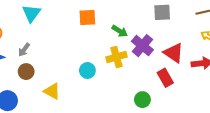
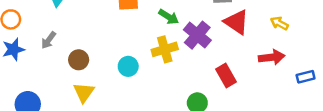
red triangle: (174, 53) -> (236, 22), moved
brown circle: (26, 72) -> (79, 60), moved
yellow triangle: (52, 91) -> (84, 92), turned 36

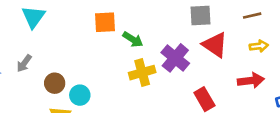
green arrow: (169, 17) -> (133, 39), moved
yellow arrow: (279, 23) -> (259, 46), turned 144
cyan circle: (128, 66) -> (80, 95), moved

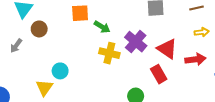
red triangle: (215, 45) -> (167, 49), moved
yellow cross: (142, 73) -> (109, 53), turned 30
brown circle: (55, 83) -> (39, 29), moved

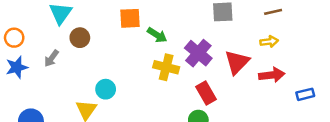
yellow arrow: (202, 32) -> (269, 42), moved
red triangle: (167, 49) -> (237, 62), turned 40
red rectangle: (159, 74) -> (206, 93), moved

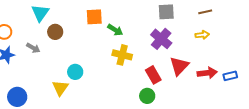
purple cross: (198, 53) -> (161, 39), moved
gray arrow: (52, 58) -> (33, 48), turned -96
red triangle: (237, 62) -> (179, 66), moved
red arrow: (272, 75) -> (207, 73), moved

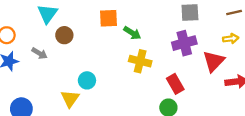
purple cross: (161, 39) -> (184, 43), turned 35
red triangle: (179, 66) -> (214, 61), moved

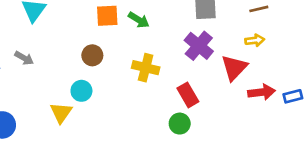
green arrow: (132, 33) -> (139, 20), moved
brown circle: (64, 35) -> (92, 55), moved
purple cross: (184, 43) -> (199, 46), turned -35

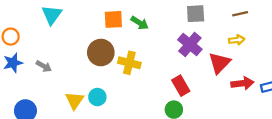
brown circle: (92, 55) -> (101, 53), size x1.5
gray arrow: (24, 58) -> (44, 66), moved
yellow cross: (146, 68) -> (129, 63), moved
cyan circle: (81, 91) -> (97, 97), moved

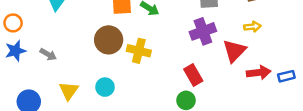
purple cross: (190, 45) -> (203, 31), turned 30
yellow triangle: (75, 100) -> (69, 91), moved

